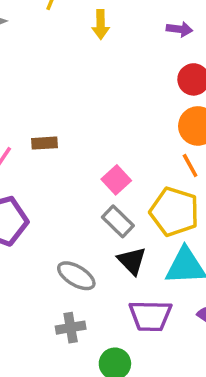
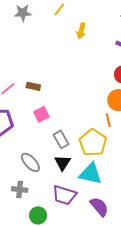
pink square: (116, 180) -> (41, 114), moved

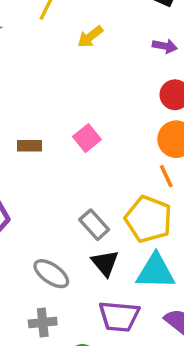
yellow arrow: (81, 31) -> (90, 37), turned 49
pink square: (41, 114) -> (87, 138), moved

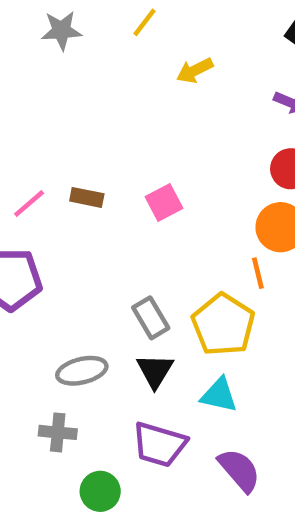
cyan triangle: (156, 271) -> (219, 395), size x0.7
gray ellipse: (51, 274) -> (82, 371), turned -60

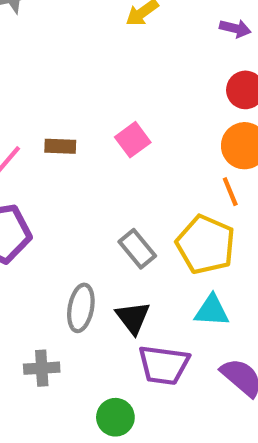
gray ellipse: (82, 371) -> (81, 308), turned -57
black triangle: (155, 371) -> (133, 318), moved
gray cross: (58, 432) -> (42, 368), moved

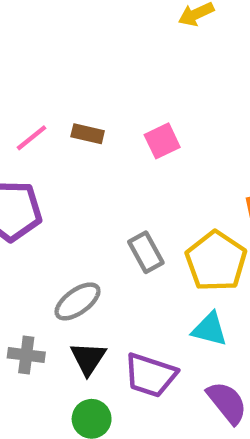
gray ellipse: (81, 308) -> (78, 301), turned 33
black triangle: (133, 318) -> (88, 358), moved

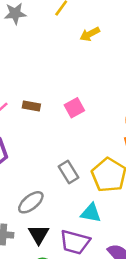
cyan triangle: (210, 329) -> (91, 213), moved

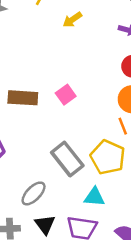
brown rectangle: (31, 106) -> (23, 98), size x1.6
gray rectangle: (68, 172) -> (67, 159), size x1.5

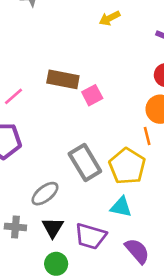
brown rectangle: (23, 98) -> (63, 79), moved
cyan triangle: (94, 197) -> (121, 207), moved

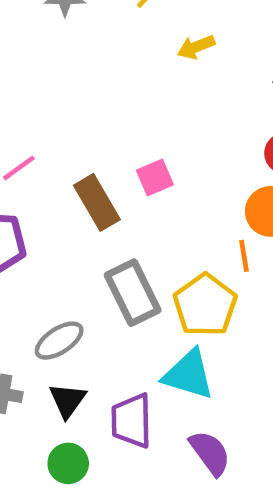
brown rectangle: (63, 79) -> (97, 202), moved, turned 44
cyan triangle: (121, 207) -> (188, 375), size x1.4
purple trapezoid: (91, 236) -> (132, 421), turned 68

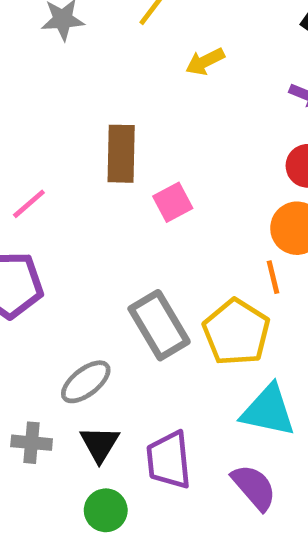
brown rectangle: (97, 202) -> (121, 154), moved, turned 36
cyan triangle: (188, 375) -> (268, 411), moved

